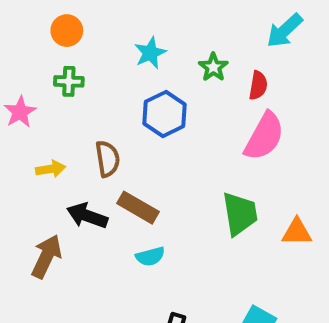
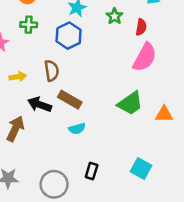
blue hexagon: (164, 114) -> (69, 36), moved
green trapezoid: (240, 214) -> (130, 103), turned 64

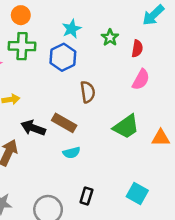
green cross: (29, 25) -> (22, 46), size x1.5
pink semicircle: (145, 57) -> (141, 80), size x0.7
brown semicircle: (52, 71) -> (88, 92), moved

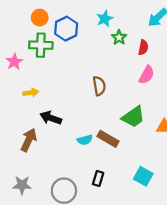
cyan star: (72, 29) -> (105, 19), moved
blue hexagon: (63, 57) -> (66, 29), moved
brown rectangle: (64, 123) -> (108, 139), moved

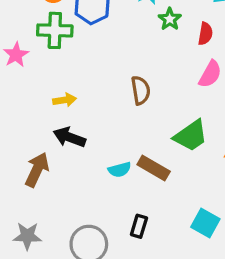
yellow arrow: (31, 93) -> (65, 100), moved

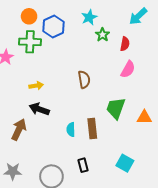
green trapezoid: (191, 136) -> (116, 108), turned 145
brown rectangle: (154, 168) -> (92, 129), turned 54
cyan semicircle: (120, 170) -> (71, 130), turned 104
black rectangle: (139, 226) -> (83, 165), turned -32

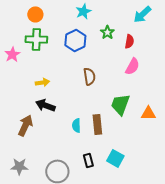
cyan star: (89, 17) -> (83, 11), moved
blue hexagon: (54, 27) -> (75, 40), moved
cyan square: (125, 163) -> (115, 158), moved

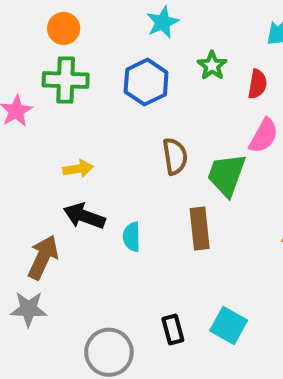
green trapezoid: (120, 104) -> (227, 175), moved
brown rectangle: (97, 124) -> (200, 229), moved
cyan semicircle: (76, 125) -> (132, 237), moved
gray star: (19, 166) -> (29, 309), moved

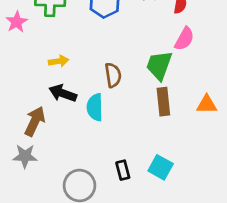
brown semicircle: (175, 156) -> (113, 75), moved
brown rectangle: (200, 229) -> (163, 102), moved
cyan semicircle: (132, 237) -> (95, 107), size x1.4

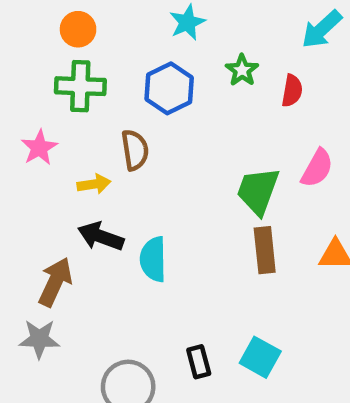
pink star: (17, 22) -> (39, 148), moved
pink semicircle: (184, 39) -> (317, 168), moved
brown semicircle: (113, 75) -> (135, 150), moved

